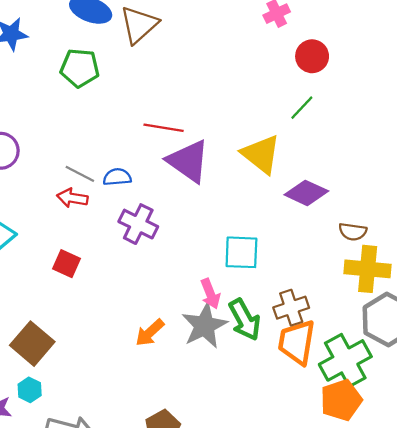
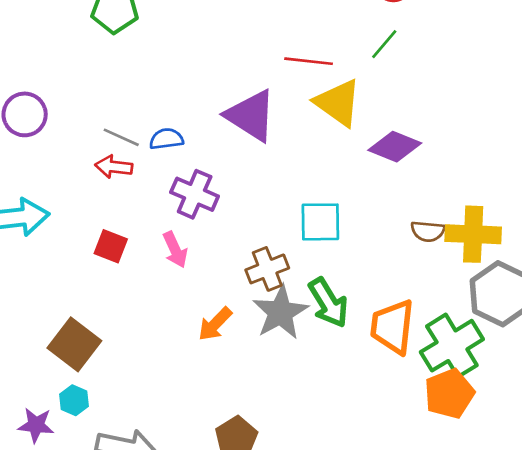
red line: (164, 128) -> (309, 61), moved
brown semicircle: (353, 232) -> (428, 231), moved
pink arrow: (210, 294) -> (175, 250), moved
brown cross: (291, 308) -> (267, 269), moved

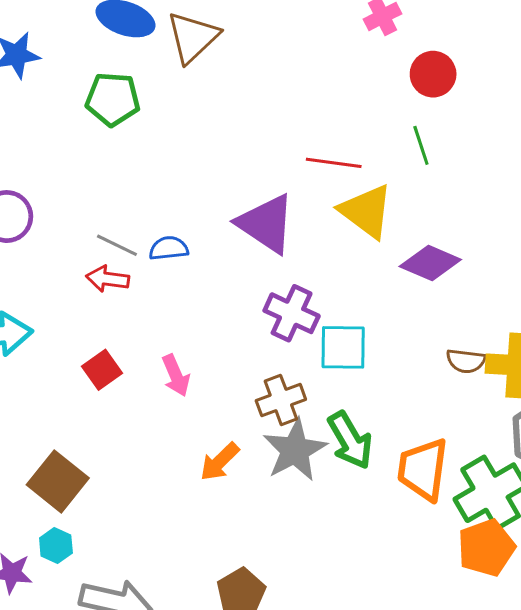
green line: (384, 44) -> (421, 145), turned -60
purple cross: (195, 194) -> (292, 313), moved
red square: (111, 246) -> (102, 370), turned 32

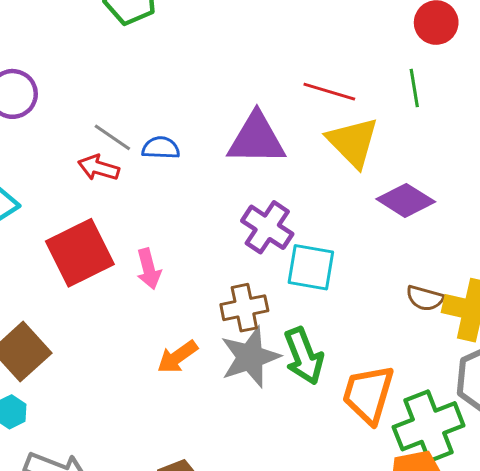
purple triangle: (266, 224) -> (256, 139), turned -42
red square: (102, 370) -> (80, 253), size x1.8

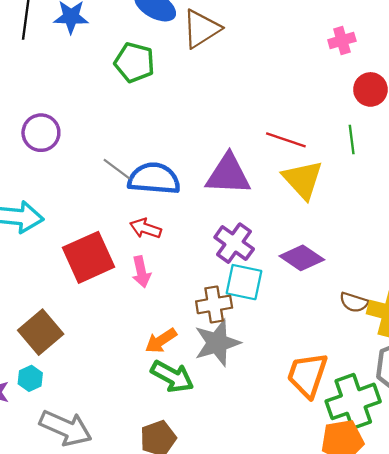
blue semicircle: (161, 148) -> (154, 179), size x1.8
red arrow: (99, 168) -> (146, 228), moved
purple diamond: (406, 200) -> (302, 258), moved
cyan square: (311, 267) -> (244, 282), moved
green arrow: (304, 356) -> (172, 376), moved, turned -42

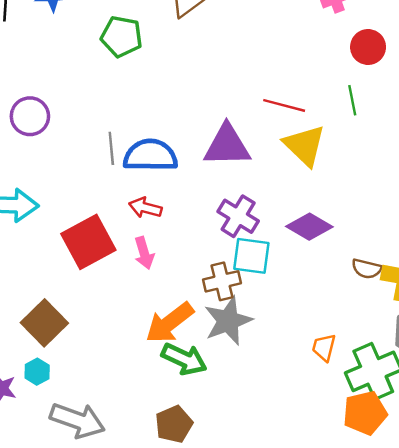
gray line: (117, 169) -> (111, 148), turned 52
orange arrow: (161, 341) -> (170, 323), size x1.5
orange trapezoid: (307, 375) -> (324, 347), size x0.6

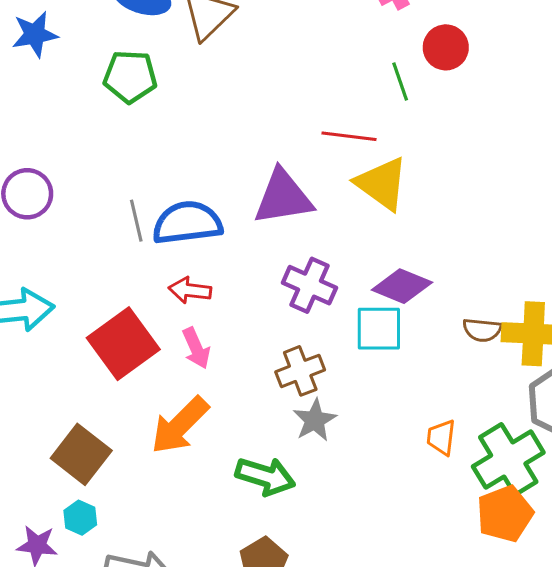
green line: (352, 100) -> (400, 82), moved
cyan square: (251, 256) -> (379, 329), moved
gray star: (228, 321) -> (315, 420), size x0.7
orange arrow: (170, 323) -> (180, 425), moved

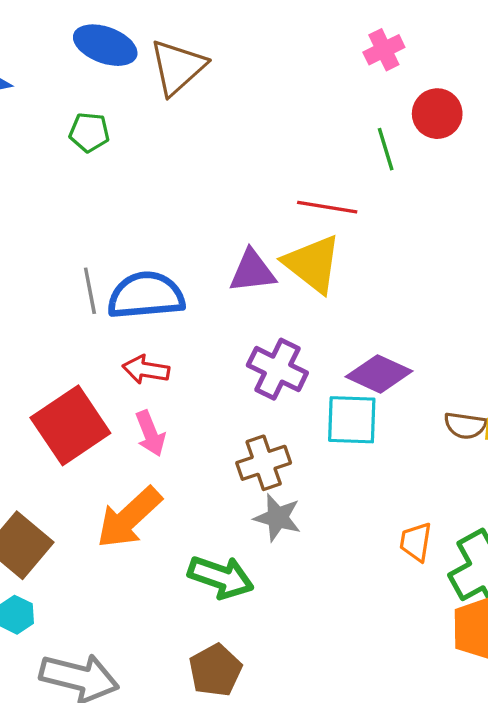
green pentagon: (130, 77) -> (89, 132), size x0.7
yellow triangle: (382, 184) -> (312, 264), moved
purple triangle: (283, 197) -> (252, 271), size x0.7
gray star: (315, 420) -> (277, 518), turned -30

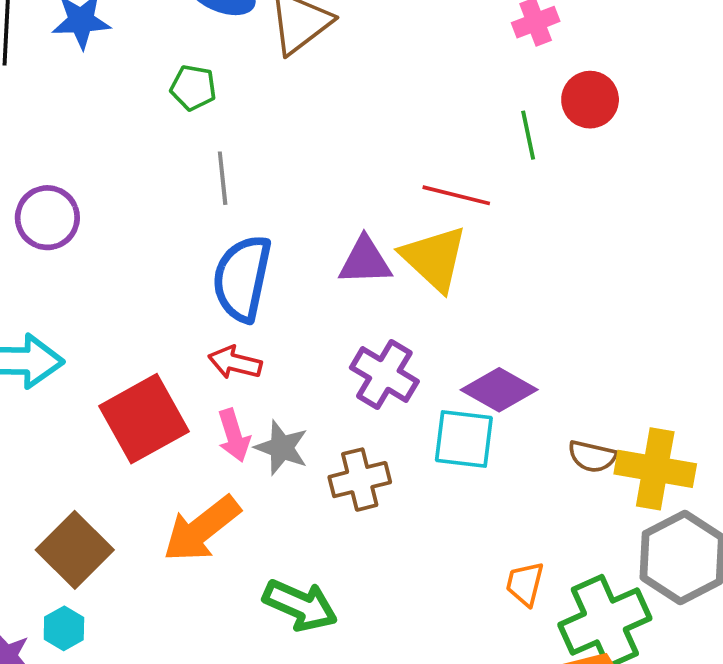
gray line: (90, 291) -> (223, 178), moved
blue semicircle: (146, 295) -> (242, 278), turned -78
gray star: (277, 518) -> (282, 448), moved

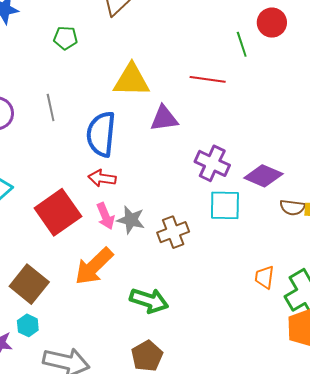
gray line: (223, 178) -> (51, 108), moved
yellow triangle: (434, 258) -> (131, 80), moved, turned -36
purple cross: (384, 374) -> (212, 163), moved
purple diamond: (499, 390) -> (263, 176), moved

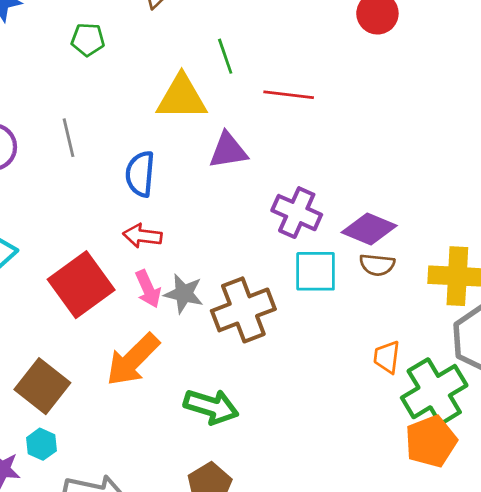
green line: (242, 44) -> (225, 56), moved
blue semicircle: (101, 134) -> (140, 174), size x0.7
brown semicircle: (292, 207) -> (377, 265), moved
brown cross: (173, 232) -> (243, 310), size x1.4
orange trapezoid: (264, 277) -> (387, 357), moved

